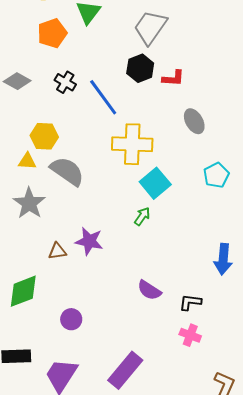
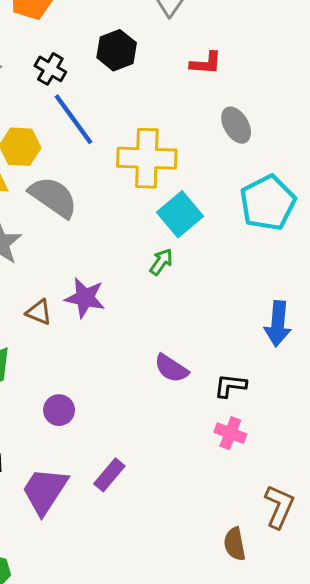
black hexagon: (140, 68) -> (117, 50), moved
blue line: (103, 97) -> (73, 119), moved
cyan pentagon: (216, 175) -> (268, 203), size x1.5
brown triangle: (57, 251) -> (39, 312), turned 30
purple rectangle: (125, 370) -> (109, 475), moved, size x0.6

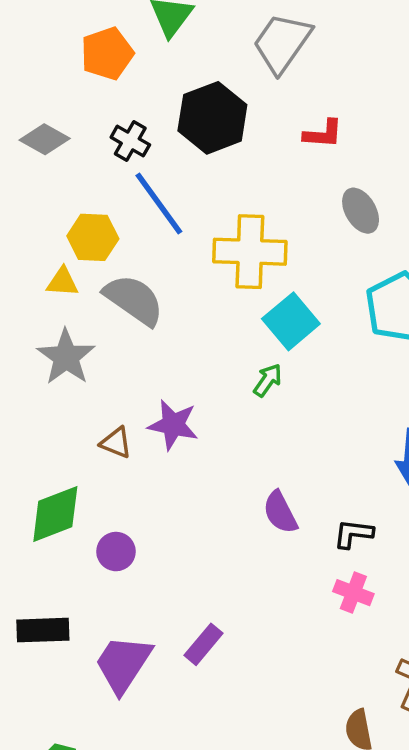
black hexagon: (117, 50) -> (212, 118), size x1.4
purple semicircle: (171, 368) -> (280, 512), turned 30
purple circle: (59, 410) -> (116, 552), moved

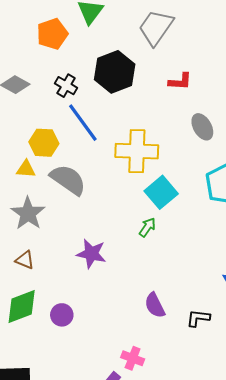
brown triangle: (116, 443) -> (25, 260), moved
purple circle: (116, 552) -> (62, 315), moved
pink cross: (353, 593) -> (133, 358), moved

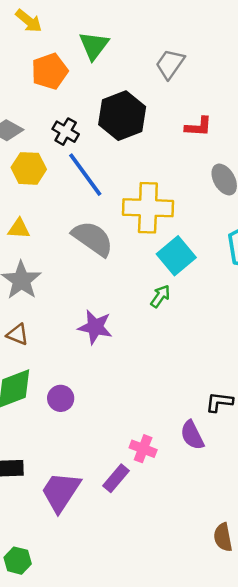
gray trapezoid: (156, 28) -> (170, 64), size x0.7
yellow hexagon: (44, 143) -> (29, 168), moved
gray semicircle: (68, 180) -> (93, 239), moved
purple semicircle: (155, 305) -> (192, 435), moved

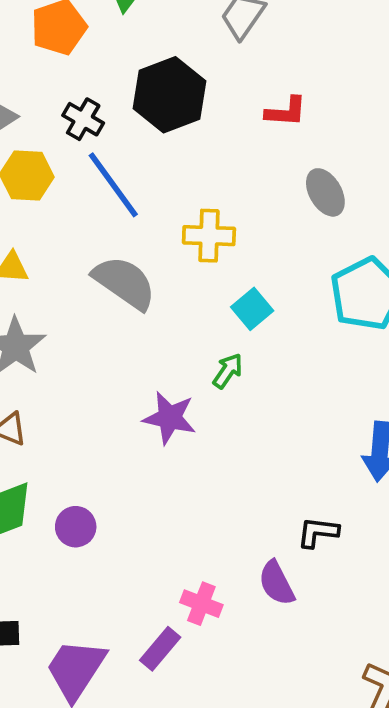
yellow cross: (148, 208) -> (209, 236), size x0.7
cyan square: (176, 256) -> (252, 309), size x0.7
purple star: (95, 327) -> (170, 418), moved

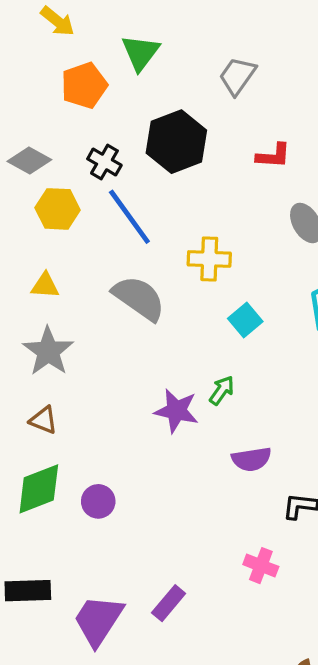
green arrow: (228, 371) -> (222, 390), moved
purple semicircle: (277, 583) -> (251, 459), moved, turned -72
pink cross: (201, 604) -> (261, 566), moved

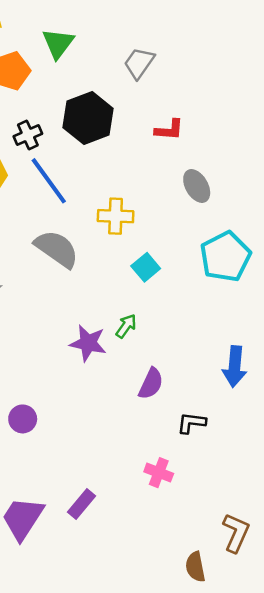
black cross: (104, 162) -> (28, 135), turned 36
purple semicircle: (251, 459) -> (151, 384), turned -56

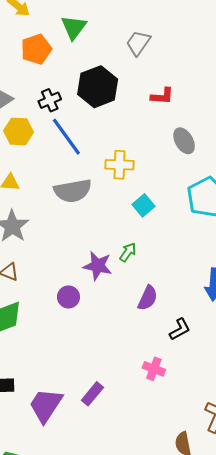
gray semicircle: (57, 249) -> (73, 191), turned 135
purple circle: (23, 419) -> (68, 297), moved
black L-shape: (191, 423) -> (180, 329), turned 145

